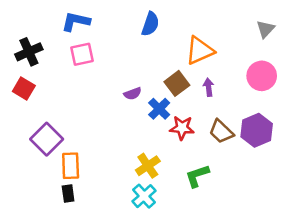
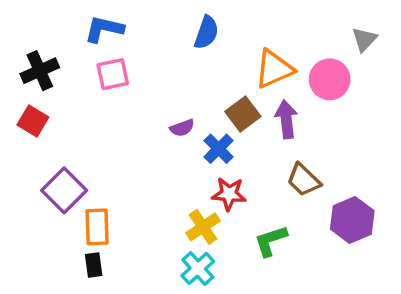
pink circle: (262, 76) -> (330, 79), moved
purple arrow: (209, 87) -> (286, 119), size x1.5
red star: (182, 128) -> (229, 194), moved
purple hexagon: (257, 130) -> (352, 220), moved

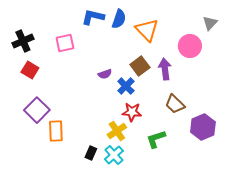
blue L-shape: (104, 29) -> (93, 17), moved
orange triangle: (274, 69) -> (147, 30), moved, turned -50
red square: (33, 121) -> (30, 70), moved
black rectangle: (94, 265) -> (91, 153), moved, turned 32

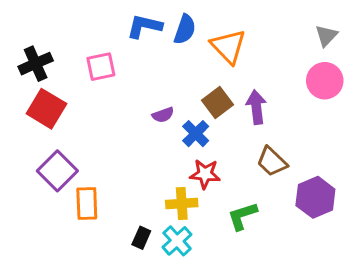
pink circle: (190, 46) -> (325, 81), moved
red square: (30, 70) -> (46, 109), size x1.4
yellow cross: (117, 131) -> (182, 204), turned 30

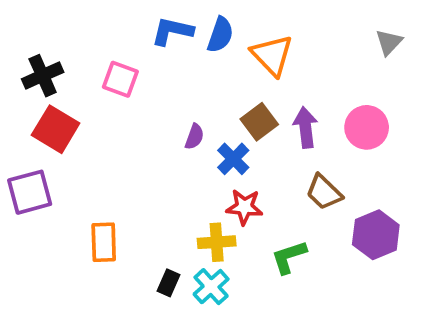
pink square: (101, 67) -> (120, 79), turned 32
pink circle: (325, 81) -> (367, 127), moved
purple semicircle: (163, 115) -> (194, 137), turned -50
purple square: (57, 171) -> (30, 192), moved, turned 30

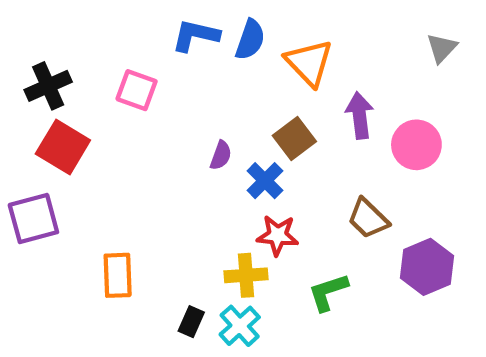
purple arrow: (306, 127) -> (360, 115), moved

